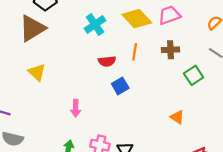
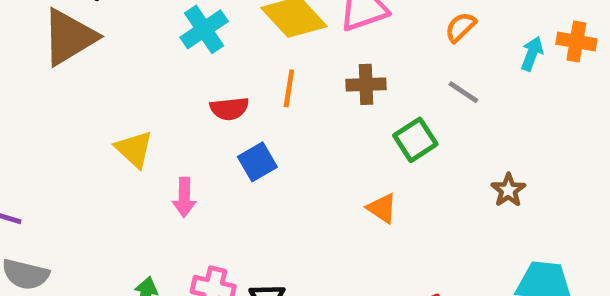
yellow triangle: (37, 72) -> (134, 149), moved
pink arrow: (76, 108) -> (184, 197), moved
orange triangle: (177, 117) -> (382, 208), moved

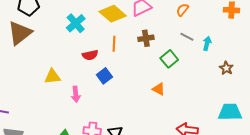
cyan arrow: (532, 54) -> (207, 43), moved
yellow triangle: (134, 149) -> (52, 77), turned -42
brown star: (508, 190) -> (226, 68), moved

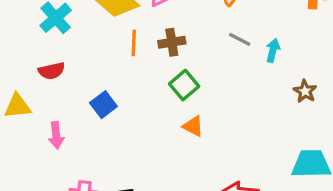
orange line: (114, 44) -> (134, 43), moved
red semicircle: (90, 55) -> (52, 71), moved
green square: (169, 59) -> (184, 85), moved

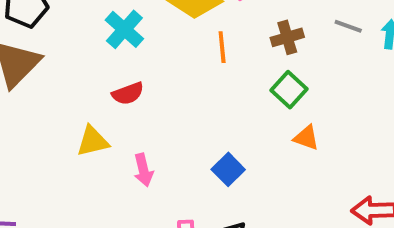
brown cross: (172, 42) -> (287, 37), moved
blue square: (103, 105) -> (228, 169), moved

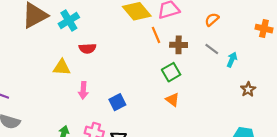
cyan cross: (124, 29) -> (69, 20), moved
orange line: (222, 47) -> (156, 35), moved, turned -35
blue square: (228, 169) -> (117, 102), moved

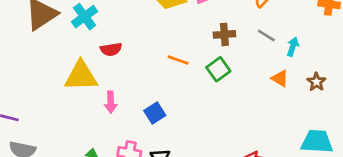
orange line: (156, 35) -> (178, 60), moved, turned -42
yellow triangle: (62, 67) -> (81, 76), size x1.5
orange triangle: (172, 100) -> (280, 78), moved

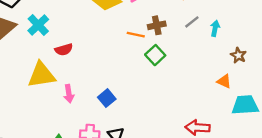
gray line: (266, 36) -> (192, 22), turned -63
orange line: (178, 60) -> (136, 35), moved
orange triangle: (280, 78) -> (224, 81), moved

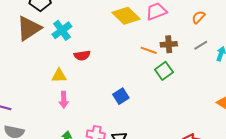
yellow triangle: (41, 75) -> (59, 76), size x0.6
pink arrow: (69, 94) -> (64, 100), moved
blue square: (107, 98) -> (121, 96), moved

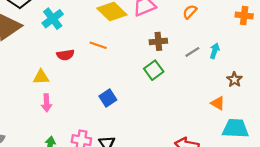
cyan cross: (62, 30) -> (53, 19), moved
gray line: (201, 45) -> (192, 52), moved
orange line: (149, 50) -> (98, 45), moved

